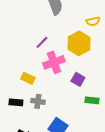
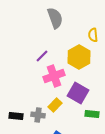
yellow semicircle: (93, 21) -> (93, 35), turned 96
yellow rectangle: (28, 78) -> (55, 105), moved, turned -72
purple square: (78, 79) -> (78, 93), size x1.5

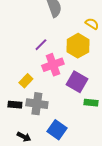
yellow semicircle: (93, 35) -> (92, 24), turned 128
yellow rectangle: (55, 105) -> (26, 81), moved
gray cross: (38, 115) -> (37, 104), size x1.5

